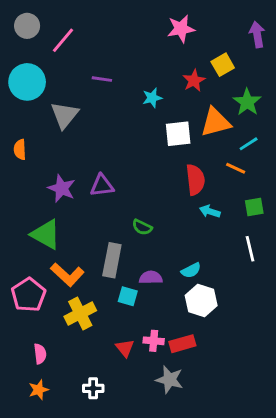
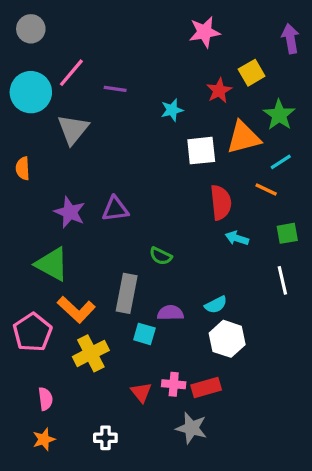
pink line: (63, 40) -> (71, 73), moved

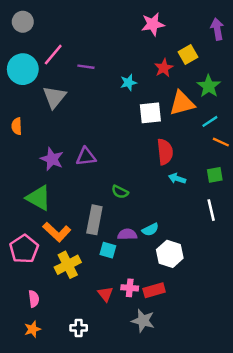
orange line: (266, 189) -> (221, 142), moved
cyan semicircle: (216, 305) -> (150, 230), moved

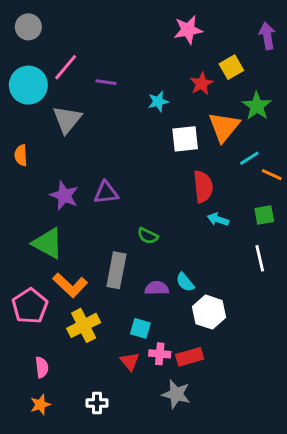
orange triangle: (182, 103) -> (224, 127), turned -36
cyan line: (210, 121) -> (249, 158), moved
cyan semicircle: (150, 230) -> (185, 282), turned 77
cyan square: (108, 250) -> (140, 328), moved

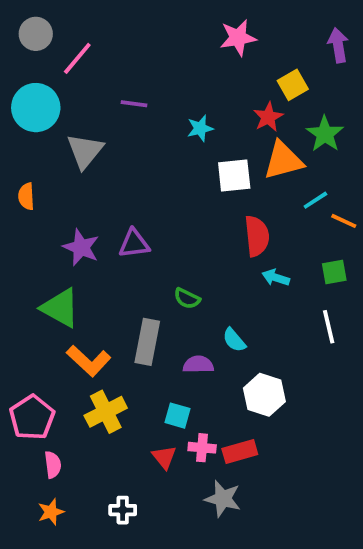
pink line: (66, 67) -> (77, 58), moved
red star: (202, 84) -> (268, 117), moved
orange triangle: (224, 127) -> (283, 160), turned 36
cyan semicircle: (185, 282) -> (234, 340), moved
pink pentagon: (30, 306) -> (32, 417), moved

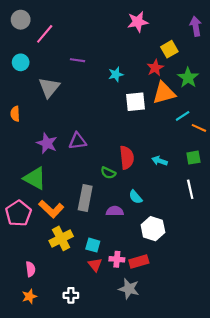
cyan circle: (36, 108) -> (21, 62), size x0.6
red semicircle: (257, 236) -> (127, 158), moved
cyan square: (177, 416) -> (93, 245), moved
pink pentagon: (32, 417) -> (18, 213), moved

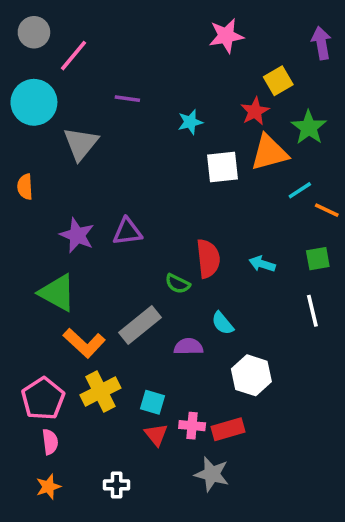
cyan circle: (21, 62) -> (34, 102), size x1.6
gray rectangle: (85, 198) -> (140, 325), turned 40
pink pentagon: (18, 213) -> (43, 399), moved

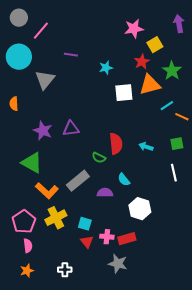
pink star: (226, 36) -> (134, 29), moved

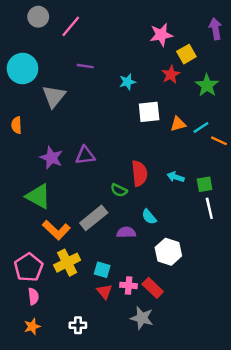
gray circle: (19, 18) -> (38, 17), moved
pink line: (41, 31) -> (71, 26), moved
orange triangle: (150, 85) -> (178, 124), moved, size x0.6
green square: (177, 144) -> (205, 184), moved
red rectangle: (127, 239) -> (153, 288), turned 60

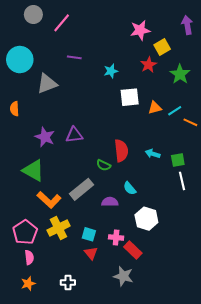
gray triangle: (54, 96) -> (47, 84), turned 30
pink cross: (129, 285) -> (116, 237), moved

